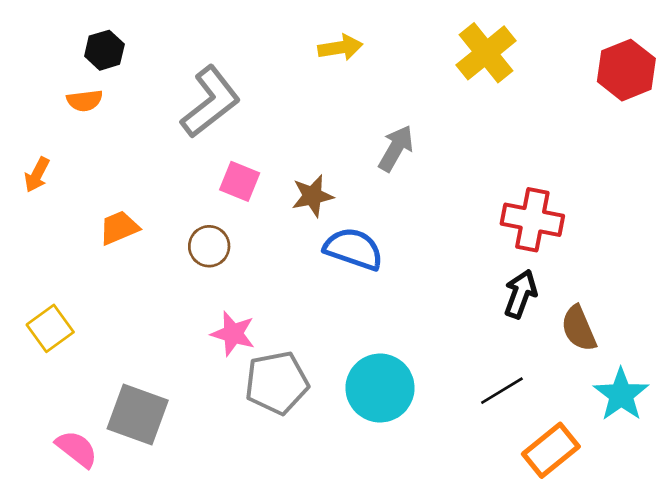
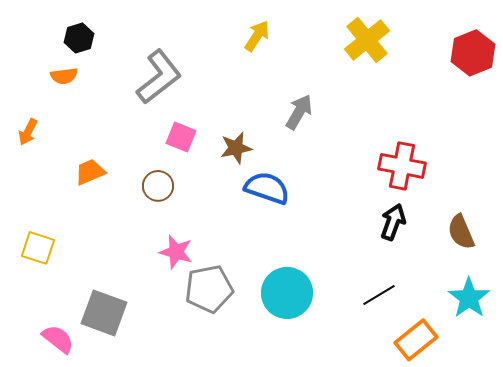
yellow arrow: (340, 48) -> (257, 36), turned -48
yellow square: (50, 328) -> (38, 248), turned -36
brown semicircle: (579, 328) -> (461, 232), moved

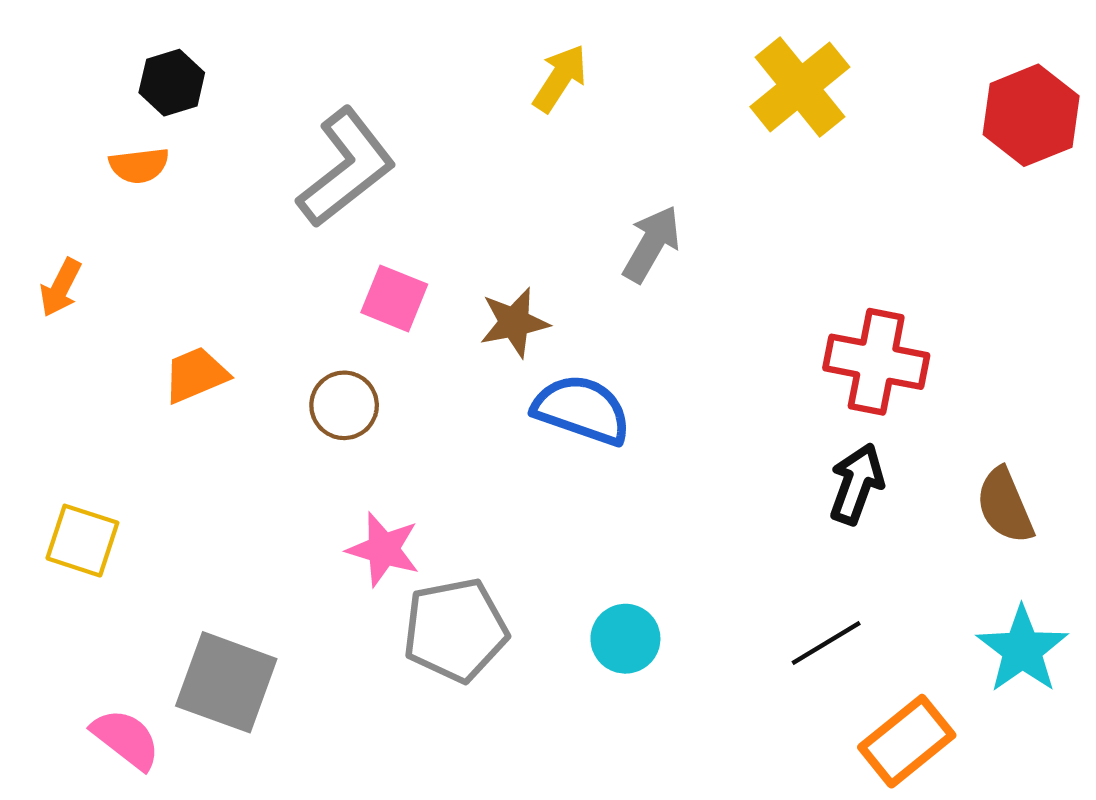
cyan circle: (287, 293) -> (625, 639), size x0.6

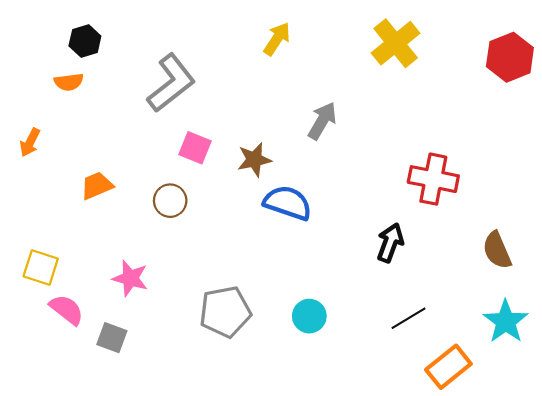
black arrow: (857, 484) -> (390, 243), moved
pink star: (383, 549) -> (130, 278), moved
gray square: (226, 682) -> (112, 338), size x0.6
pink semicircle: (126, 739) -> (67, 310), moved

